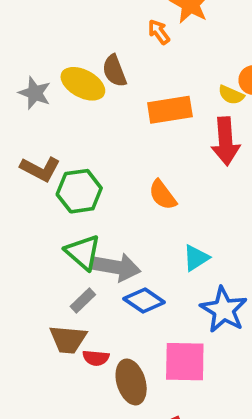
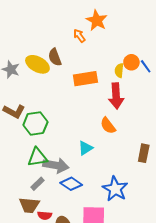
yellow semicircle: (231, 95) -> (119, 70), turned 72
orange semicircle: (163, 195) -> (108, 126), moved
green triangle: (83, 252) -> (37, 157), turned -50
cyan triangle: (196, 258) -> (85, 148), moved

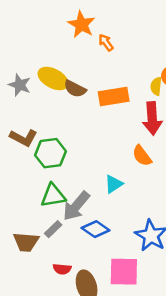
orange star: (97, 20) -> (81, 24), moved
brown semicircle: (55, 57) -> (75, 89), moved, turned -42
gray arrow: (56, 165) -> (76, 206), turned 120
brown trapezoid: (29, 205) -> (26, 242), moved

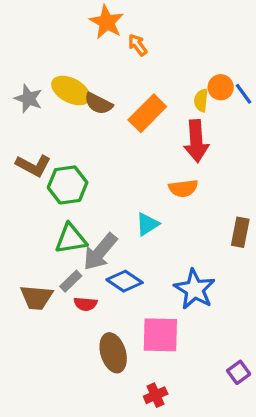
orange rectangle: (114, 97) -> (147, 113), turned -36
orange semicircle: (142, 156) -> (183, 188), turned -60
red semicircle: (62, 269) -> (85, 304), moved

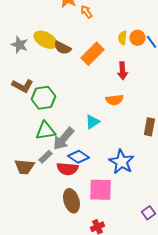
yellow semicircle: (201, 100) -> (122, 38), moved
red arrow: (196, 141) -> (122, 71), size x0.7
red semicircle: (85, 304) -> (67, 169), moved, size x1.5

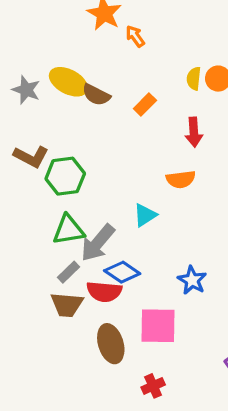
orange rectangle: (92, 54) -> (145, 105), size x0.6
blue star: (121, 162) -> (192, 280), size x0.7
brown trapezoid: (24, 167) -> (67, 305), moved

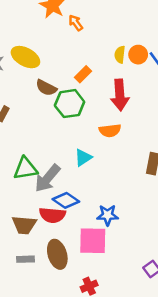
brown semicircle: (96, 95) -> (46, 88), moved
red arrow: (194, 132) -> (120, 95), size x1.4
green hexagon: (65, 176) -> (70, 104), moved
gray rectangle: (68, 272) -> (25, 259), moved, turned 42
blue star: (192, 280) -> (108, 215), moved, turned -30

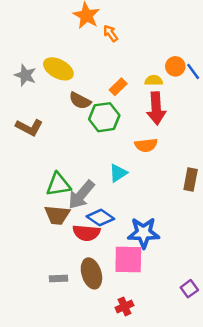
yellow semicircle: (120, 55) -> (154, 80), moved, turned 84
blue star: (108, 215) -> (144, 233), size x1.4
brown trapezoid: (24, 225) -> (57, 215), moved

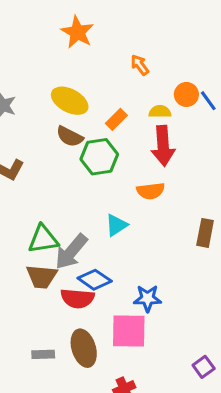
orange arrow: (111, 33) -> (140, 65), moved
yellow ellipse: (58, 69) -> (70, 101), moved
blue star: (144, 233) -> (147, 298), size x0.7

